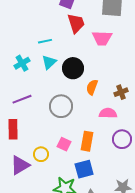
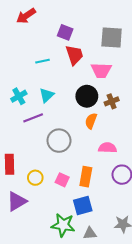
cyan line: (45, 41) -> (43, 61), moved
black circle: (73, 68) -> (87, 96), moved
brown cross: (121, 92) -> (112, 101), moved
purple line: (22, 99) -> (33, 118), moved
yellow circle: (41, 154) -> (35, 178), moved

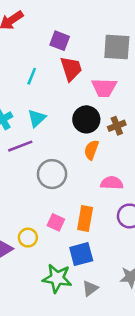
cyan line: (43, 61) -> (32, 76), turned -56
yellow circle: (35, 178) -> (28, 238), moved
gray triangle: (90, 233) -> (90, 288), turned -32

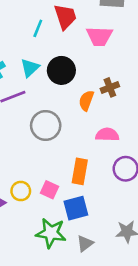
cyan line: (32, 76) -> (38, 28), moved
black circle: (86, 119) -> (61, 70), moved
brown cross: (117, 126) -> (110, 87), moved
pink square: (56, 222) -> (50, 190), moved

